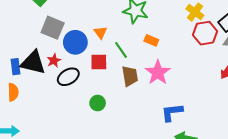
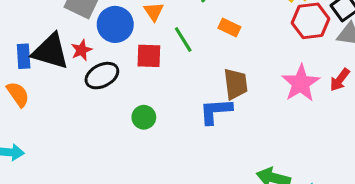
pink star: (158, 73) -> (301, 83), moved
brown trapezoid: (130, 76) -> (236, 84), moved
orange semicircle: (13, 92) -> (18, 94), turned -36
blue L-shape: (172, 112) -> (216, 111), moved

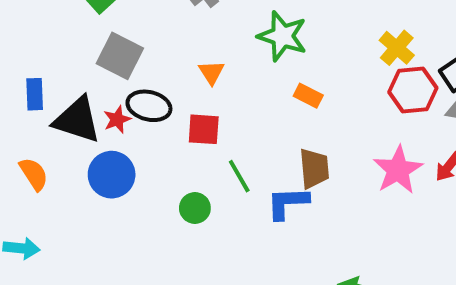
blue circle: (115, 24) -> (112, 175), moved
green line: (183, 40) -> (239, 176), moved
blue rectangle: (24, 56) -> (35, 94), moved
black ellipse: (102, 76) -> (149, 106), moved, turned 40

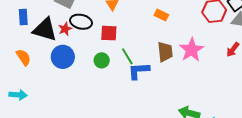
pink star: (398, 170) -> (191, 50), moved
blue L-shape: (288, 203) -> (139, 71), moved
green circle: (195, 208) -> (102, 60), moved

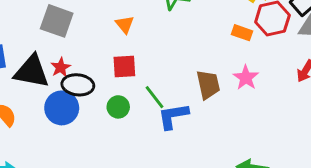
orange rectangle: (161, 15) -> (242, 33), moved
black ellipse: (81, 22) -> (78, 85), moved
pink star: (191, 50) -> (246, 78), size x0.7

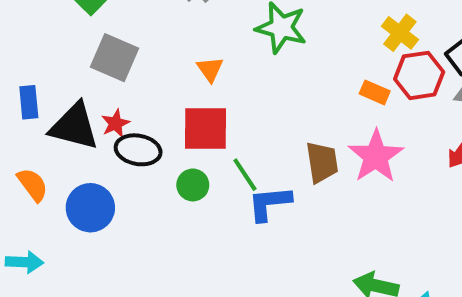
red square: (124, 66) -> (205, 128), size x1.4
pink star: (246, 78) -> (376, 156), size x1.5
blue circle: (62, 108) -> (90, 208), moved

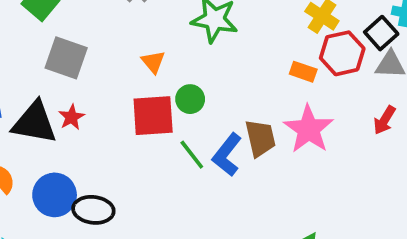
black ellipse: (138, 150) -> (93, 210), moved
green circle: (193, 185) -> (190, 99), moved
blue L-shape: (269, 203) -> (227, 155), moved, turned -42

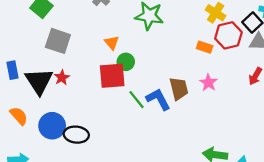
green circle: (190, 99) -> (126, 62), moved
black triangle: (34, 123) -> (39, 81), turned 48
pink star: (309, 129) -> (208, 83), size x0.6
blue L-shape: (227, 155) -> (158, 99), turned 115

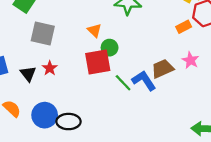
orange rectangle: (205, 47) -> (184, 27), turned -40
black triangle: (39, 81) -> (28, 74), size x0.6
brown trapezoid: (179, 89) -> (163, 69), turned -95

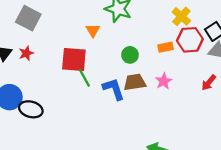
orange triangle: (94, 30) -> (93, 30), moved
green circle: (110, 48) -> (130, 55), moved
green line: (123, 83) -> (84, 78), moved

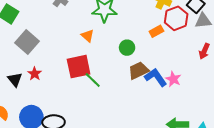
gray square: (28, 18) -> (27, 42), turned 30
pink star: (164, 81) -> (173, 79), moved
blue L-shape: (114, 89) -> (156, 77), moved

